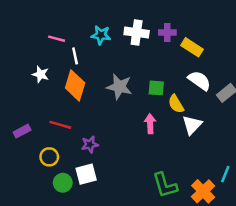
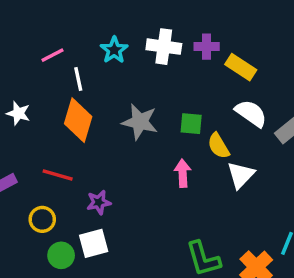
cyan star: (101, 35) -> (114, 50), turned 30
pink line: (57, 39) -> (53, 55), turned -42
white star: (41, 74) -> (18, 113), moved

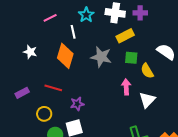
yellow rectangle: (241, 67) -> (125, 36), moved, turned -60
white line: (78, 79) -> (73, 32), moved
white triangle: (241, 175) -> (147, 100), moved

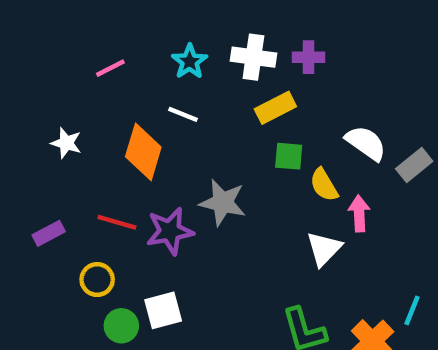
white line: (73, 32) -> (183, 114), moved, turned -56
gray star: (101, 57) -> (223, 202), moved
pink arrow: (126, 87) -> (359, 213), moved
purple star: (77, 104) -> (170, 231), moved, size x1.5

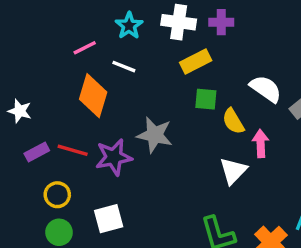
pink line: (110, 68) -> (85, 48), moved
white star: (66, 143) -> (20, 111), moved
purple rectangle: (49, 233) -> (37, 152), moved
green circle: (121, 326) -> (59, 232), moved

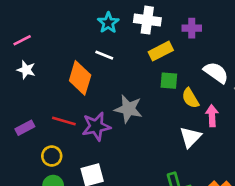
purple cross: (221, 22) -> (192, 28), moved
pink line: (85, 48) -> (22, 40), moved
white star: (20, 111) -> (26, 70), moved
purple rectangle: (37, 152) -> (25, 128), moved

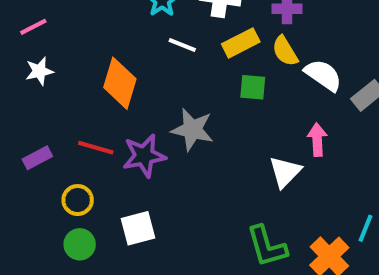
white line: (104, 55) -> (182, 45), moved
white star: (26, 70) -> (39, 71), turned -30
yellow semicircle: (190, 98) -> (285, 51), moved

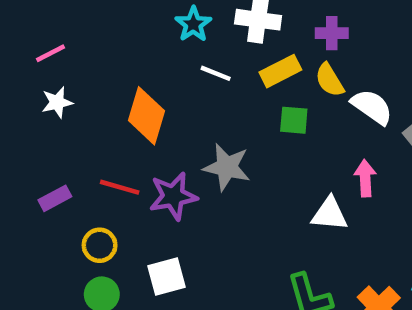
white triangle: (285, 172) -> (330, 214), turned 51

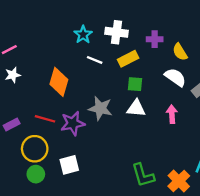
yellow semicircle: (330, 80) -> (180, 52), moved
white triangle: (330, 214) -> (136, 108), moved
yellow circle: (100, 245) -> (35, 149), size x1.5

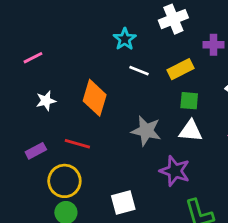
white cross: (117, 32) -> (173, 19), moved, turned -30
white star: (13, 75) -> (46, 101), moved
purple star: (73, 123) -> (175, 171), moved, turned 30
white square: (69, 165) -> (123, 202), moved

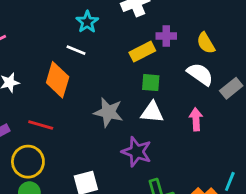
purple cross: (214, 45) -> (166, 36), moved
white line: (139, 71) -> (76, 50), moved

